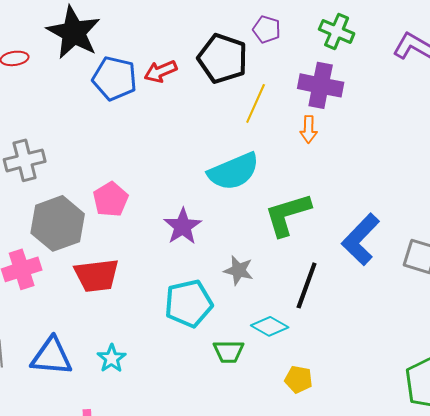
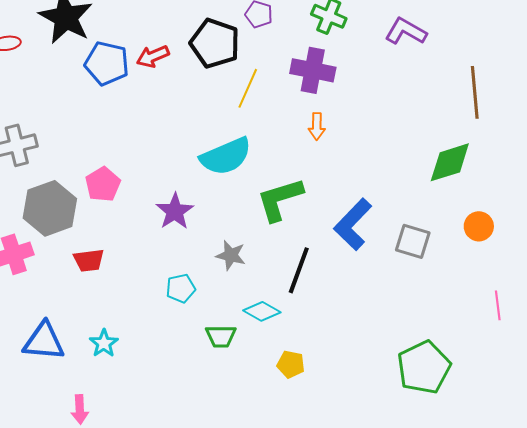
orange arrow: (309, 129) -> (317, 126), moved
red trapezoid: (97, 275) -> (89, 260), size x0.7
cyan pentagon: (189, 303) -> (181, 288), size x0.6

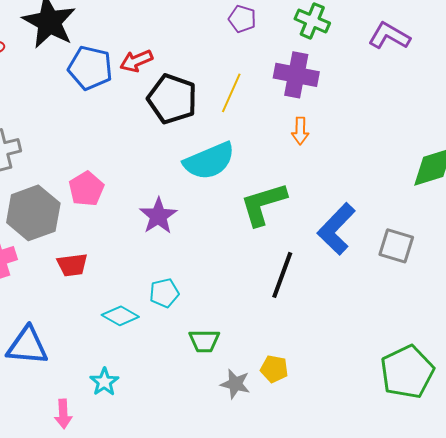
black pentagon: (215, 43) -> (172, 99), moved
gray star: (231, 255) -> (235, 384), moved
cyan diamond: (262, 311) -> (120, 316), moved
cyan star: (104, 343) -> (104, 382), moved

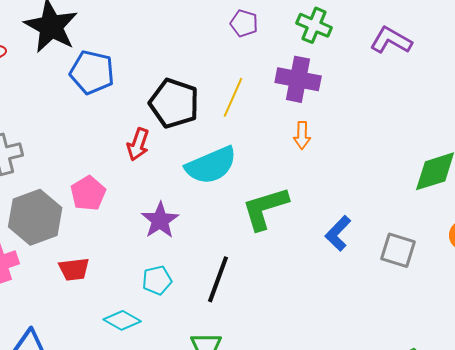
red arrow: (136, 61) -> (138, 144), moved, turned -48
blue L-shape: (336, 229) -> (338, 233), size x0.7
black line: (282, 275) -> (218, 279), moved
cyan pentagon: (164, 293) -> (157, 280), moved

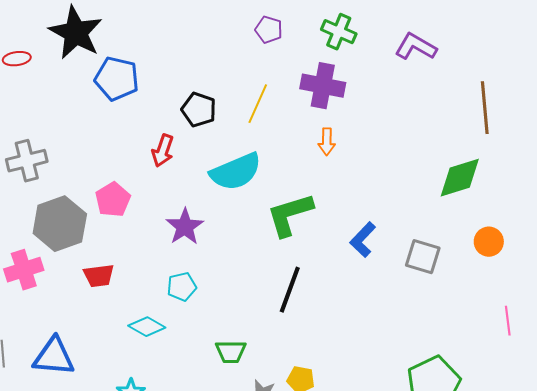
black pentagon: (174, 103) -> (199, 110), size x0.7
black line: (218, 279) -> (290, 290), moved

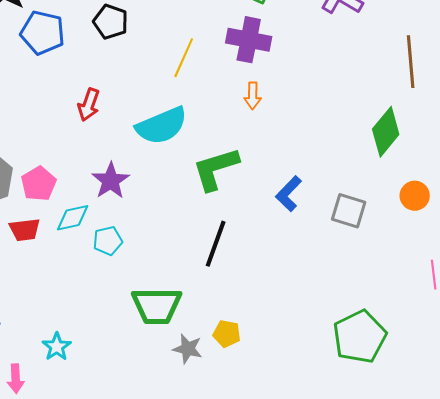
black pentagon: (199, 110) -> (111, 22), moved
green diamond: (460, 178) -> (386, 132), turned -33
pink pentagon: (113, 200) -> (39, 184), moved
cyan diamond: (147, 327) -> (73, 218), moved, turned -42
green trapezoid: (231, 352) -> (157, 306), size x1.6

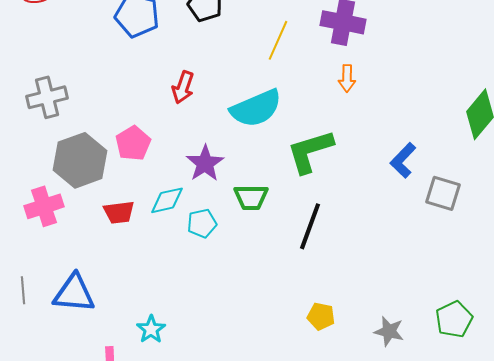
pink pentagon: (39, 184) -> (133, 143), moved
blue L-shape: (289, 194) -> (403, 160), moved
green trapezoid: (157, 306) -> (251, 197), moved, size x0.7
green pentagon: (360, 337) -> (454, 319), size x0.7
gray star: (188, 349) -> (389, 331), moved

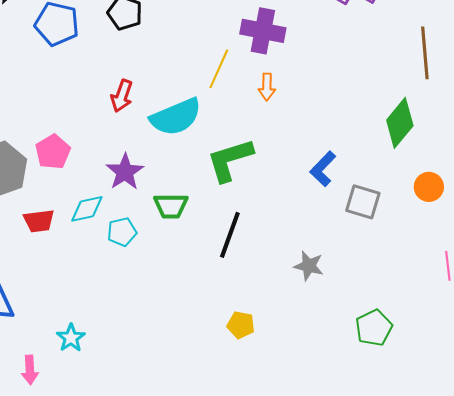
yellow line: (278, 40) -> (219, 69), moved
red arrow: (183, 87) -> (122, 96), moved
gray star: (389, 331) -> (309, 266), moved

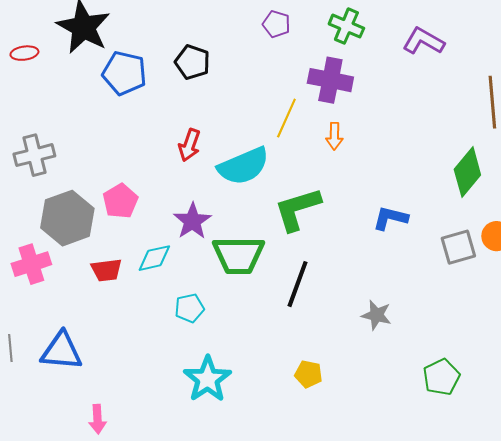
blue L-shape: (323, 169) -> (390, 218), turned 60
gray square: (363, 202) -> (458, 247), moved, turned -33
green trapezoid: (171, 206) -> (238, 255), size x1.5
cyan pentagon: (122, 232) -> (189, 308), moved
cyan star: (71, 338) -> (207, 379), moved, size x1.6

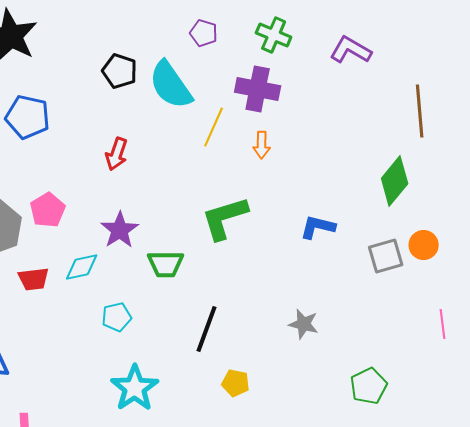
blue pentagon: (124, 73) -> (28, 117), moved
cyan semicircle: (243, 166) -> (171, 85), moved, turned 78
green trapezoid: (238, 255) -> (166, 264), size x0.7
black line: (297, 284) -> (207, 329), moved

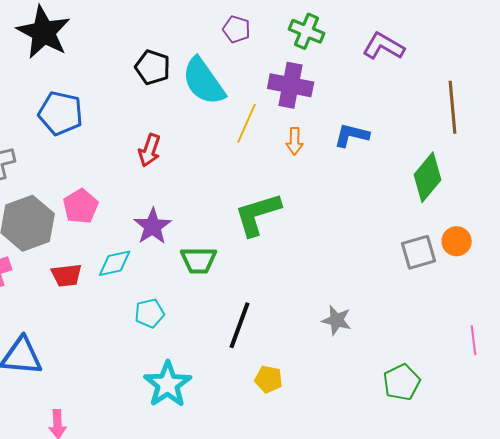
blue L-shape: (318, 227) -> (352, 135), moved
pink line: (443, 324) -> (474, 340), moved

